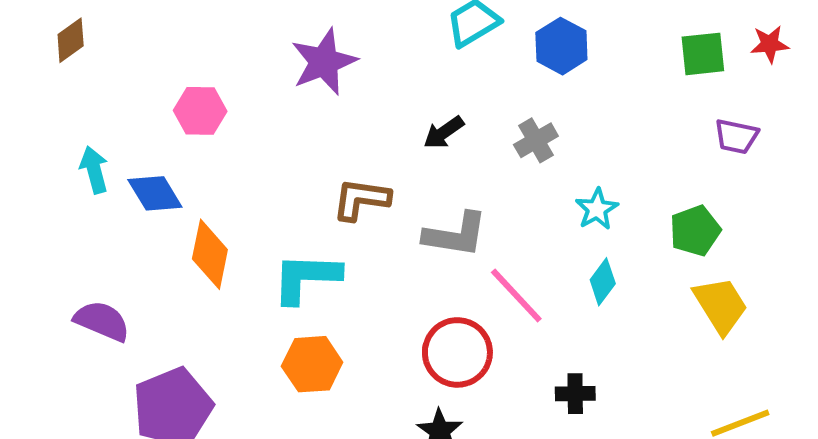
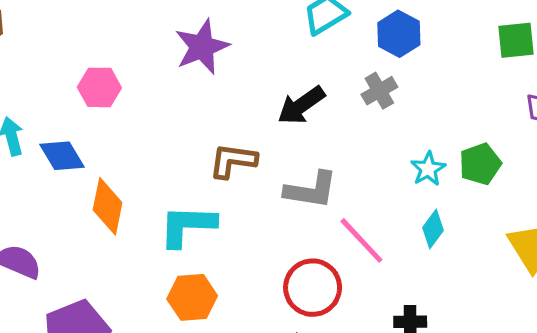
black arrow: (444, 132) -> (301, 105), size x1.4
gray cross: (536, 140) -> (379, 91), moved
green pentagon: (695, 231) -> (480, 164), moved

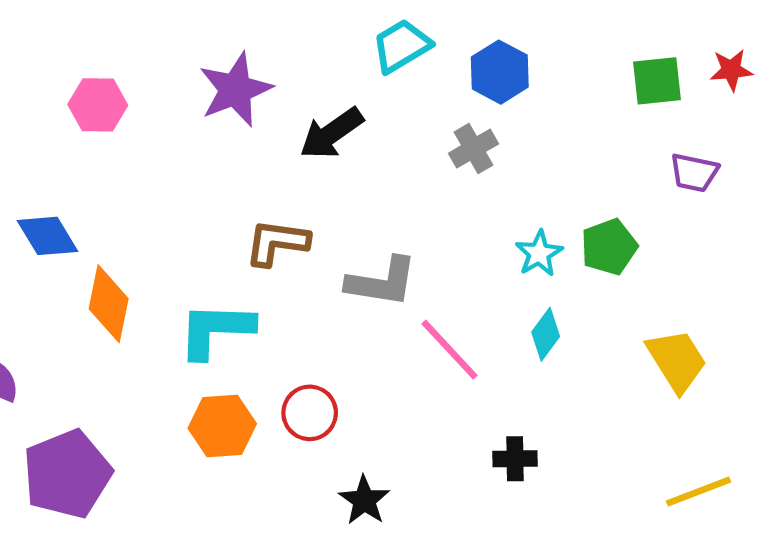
pink hexagon: (99, 87) -> (98, 105), moved
black arrow: (301, 105) -> (332, 133), moved
red circle: (313, 288) -> (310, 413), moved, size x0.7

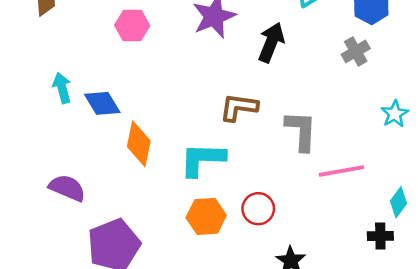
black arrow: (332, 133) -> (271, 42), turned 147
gray L-shape: (382, 282) -> (301, 131), turned -96
cyan diamond: (546, 334) -> (399, 202), moved
pink line: (449, 350) -> (341, 171), turned -57

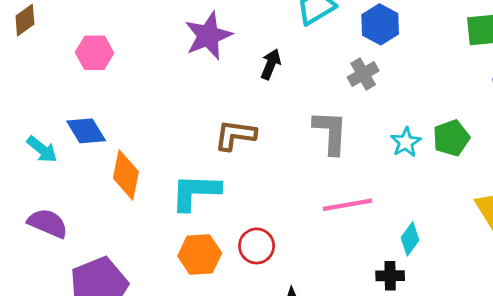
pink hexagon: (132, 25) -> (95, 53), moved
black arrow: (271, 42) -> (271, 64), size x0.7
cyan arrow: (62, 88) -> (42, 149), moved, turned 144
gray L-shape: (301, 131) -> (330, 132), moved

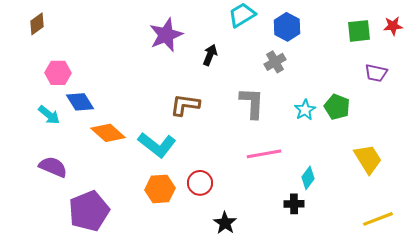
pink hexagon: (95, 53) -> (58, 73), moved
green pentagon: (451, 138) -> (337, 107), turned -30
orange diamond: (126, 175) -> (108, 133), turned -60
cyan L-shape: (195, 192) -> (157, 145), turned -144

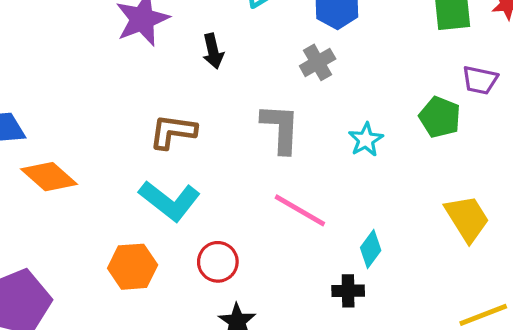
black arrow: (210, 55) -> (213, 51), turned 145
green pentagon: (337, 107) -> (440, 117), moved
cyan L-shape: (157, 145) -> (170, 201), moved
pink line: (264, 154) -> (300, 210), turned 40
red circle: (200, 183) -> (218, 262), moved

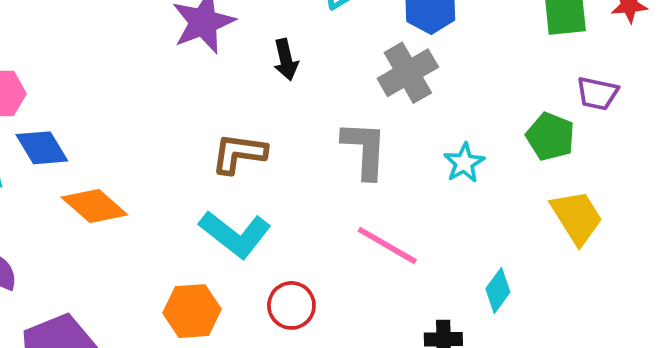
gray cross: (318, 62) -> (408, 73), size x1.4
yellow trapezoid: (467, 218) -> (577, 217), moved
cyan diamond: (371, 249) -> (498, 290), moved

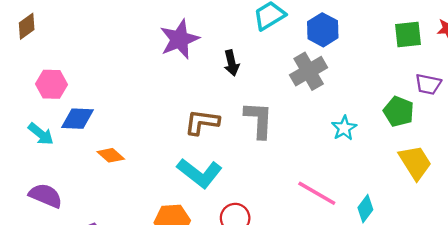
blue diamond: (42, 148) -> (78, 119), turned -56
gray L-shape: (365, 150) -> (259, 120), moved
orange diamond: (94, 206) -> (111, 155), size x0.7
pink line: (387, 245) -> (317, 193), moved

